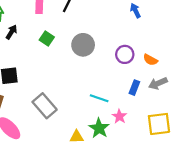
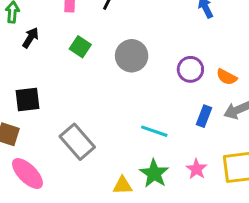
pink star: (119, 116) -> (196, 169), moved

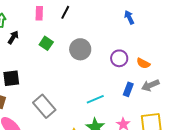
cyan line: (154, 131) -> (95, 99), turned -42

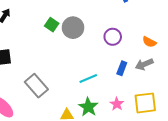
green square: (46, 43) -> (52, 25), moved
orange semicircle: (143, 63) -> (149, 42), moved

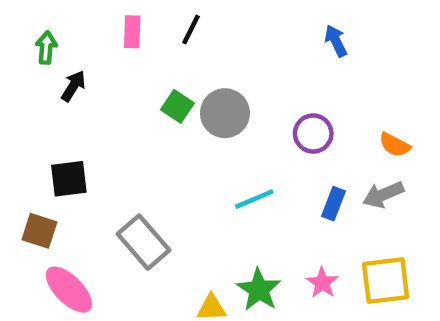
cyan line: (88, 78) -> (254, 199), moved

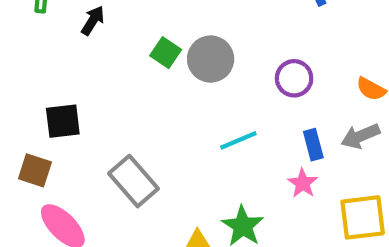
black arrow: (73, 86) -> (93, 20), moved
blue rectangle: (334, 204) -> (313, 145), turned -36
pink star: (322, 283) -> (303, 183), moved

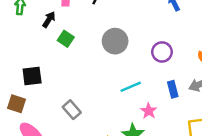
green square: (166, 53) -> (66, 39), moved
gray rectangle: (133, 181) -> (72, 110), size x0.7
pink star: (303, 183) -> (149, 111), moved

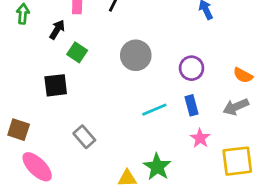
black square: (32, 76) -> (56, 85), moved
blue rectangle: (173, 89) -> (192, 105), moved
pink star: (149, 111) -> (200, 138), moved

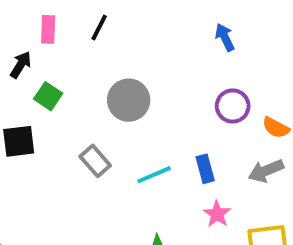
purple circle: (192, 68) -> (233, 106), moved
gray rectangle: (84, 137) -> (95, 161), moved

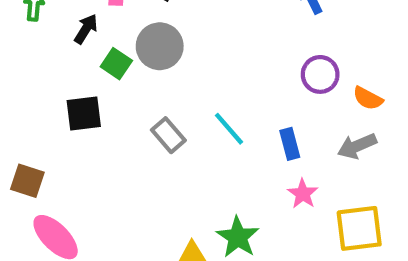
gray circle: (129, 100) -> (160, 46), moved
cyan line: (154, 175) -> (229, 129), moved, turned 72

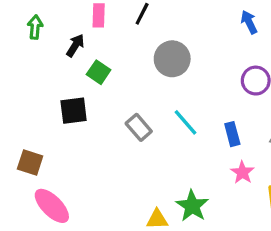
gray circle: (160, 46) -> (172, 59), moved

